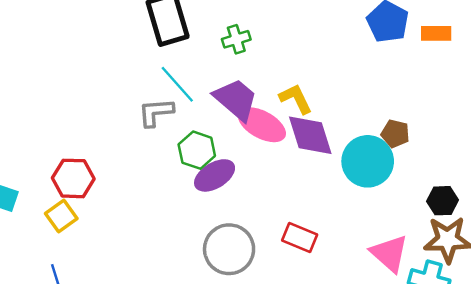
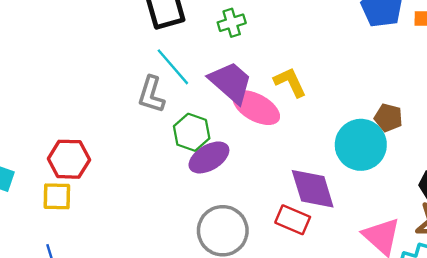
gray L-shape: (156, 112) -> (151, 94), turned -69
purple diamond: (310, 135) -> (313, 189), moved
yellow square: (61, 216) -> (57, 196), turned 36

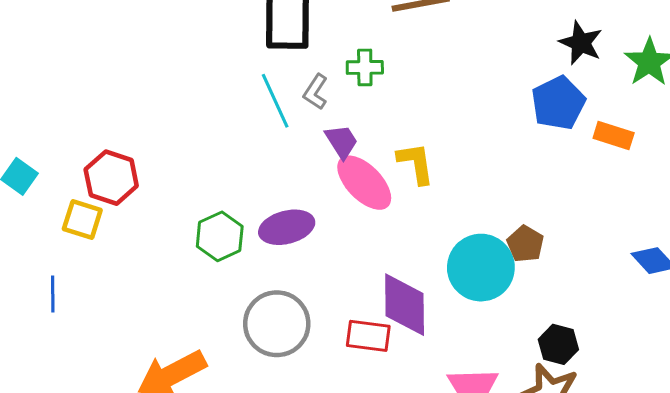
purple trapezoid: (231, 82) -> (342, 141), size x0.6
gray L-shape: (151, 94) -> (316, 92), moved, size x0.7
green hexagon: (192, 132) -> (220, 236), moved
red rectangle: (293, 220) -> (368, 336), turned -32

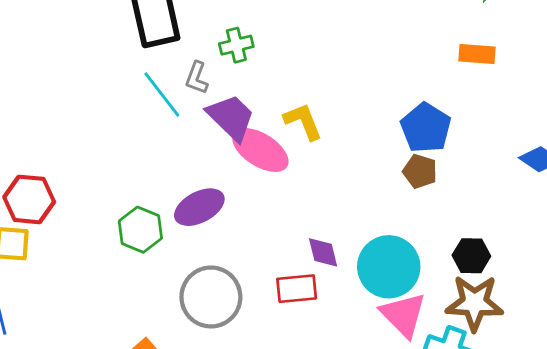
blue pentagon: (558, 103) -> (426, 128), moved
purple trapezoid: (342, 141) -> (231, 117), size x1.5
cyan circle: (481, 268) -> (389, 267), moved
purple diamond: (405, 305) -> (323, 252), size x0.6

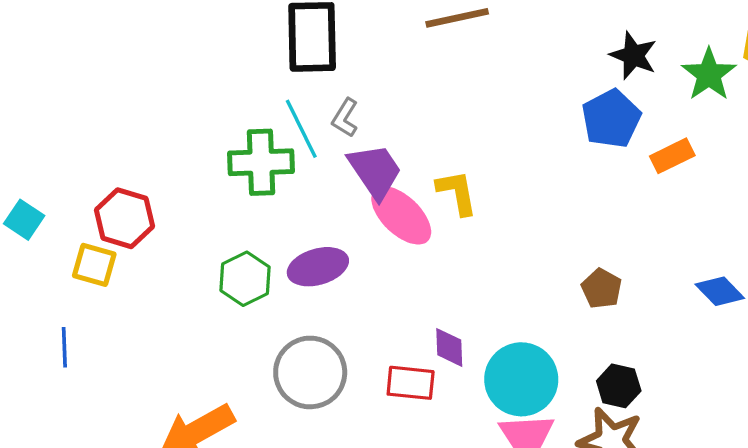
green cross: (236, 45) -> (261, 162), moved, size x1.6
orange rectangle: (477, 54) -> (672, 156), turned -42
blue pentagon: (426, 128) -> (611, 119), moved
brown pentagon: (420, 171) -> (602, 289), moved

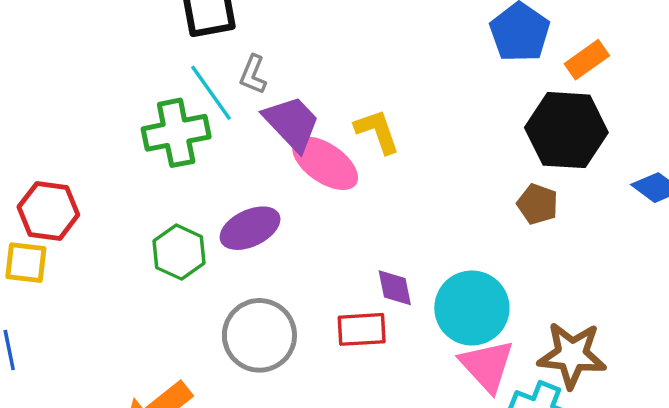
black hexagon: (619, 386) -> (566, 130), moved, size x1.8

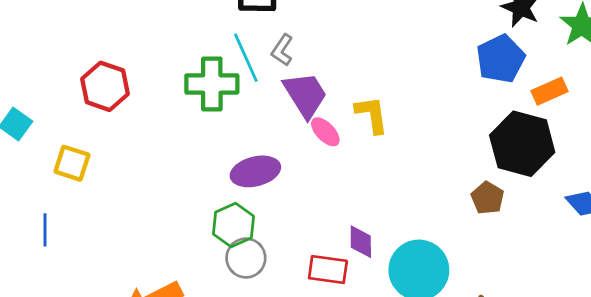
pink ellipse: (325, 163) -> (325, 132), size x0.6
red hexagon: (48, 211) -> (105, 86), moved
green hexagon: (179, 252) -> (233, 225), moved
gray circle: (259, 335) -> (246, 258), size x0.7

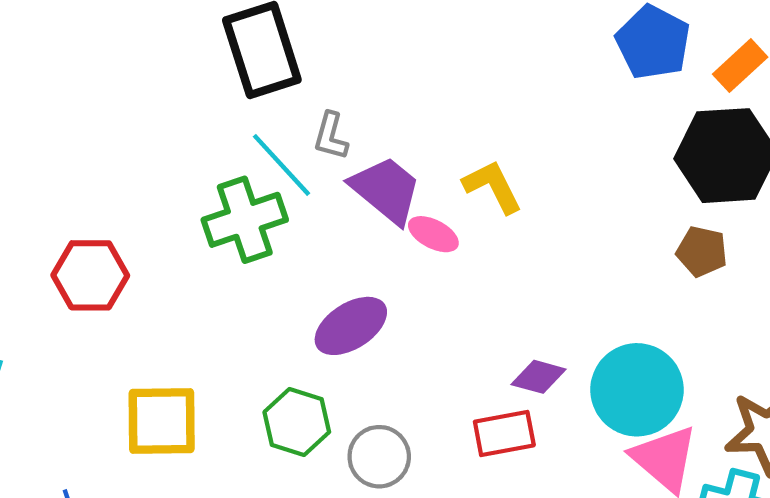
yellow square: (72, 163) -> (162, 421), moved, size x1.4
green hexagon: (233, 225) -> (297, 422), moved
purple diamond: (361, 242) -> (539, 377), turned -56

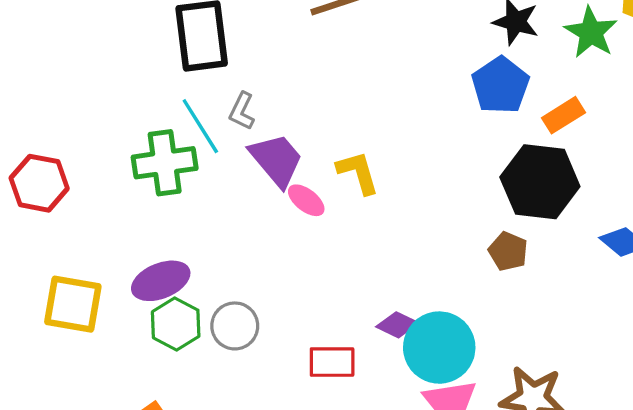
purple ellipse: (351, 326) -> (161, 281), moved
purple diamond: (539, 377) -> (397, 325), moved
gray circle: (379, 457) -> (235, 326), moved

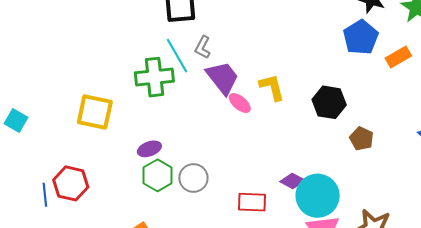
black hexagon: (540, 182) -> (329, 102), moved, size x0.7
red hexagon: (39, 183) -> (71, 183), moved
purple ellipse: (161, 281) -> (149, 149), size x0.7
yellow square: (73, 304) -> (95, 112), moved

